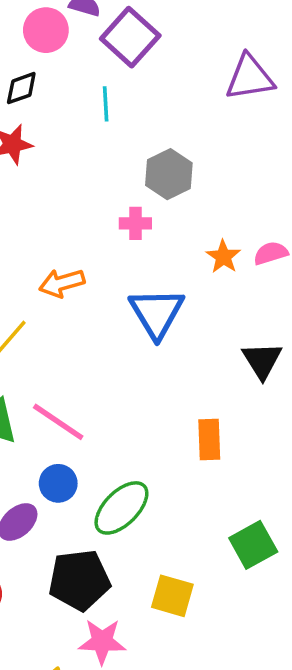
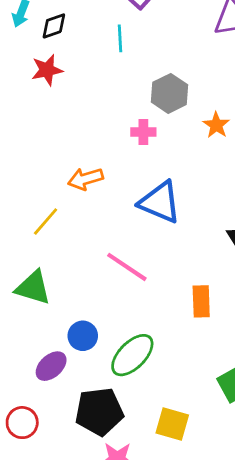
orange star: (223, 257) -> (216, 125), moved
blue triangle: (157, 313) -> (160, 202), turned -36
pink line: (58, 422) -> (127, 267), moved

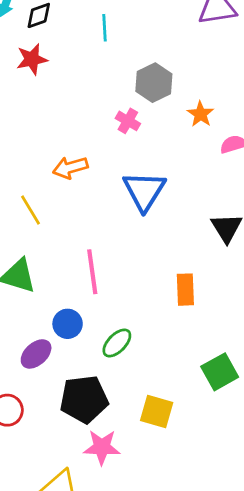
pink cross: (143, 132) -> (128, 121), turned 30
blue triangle: (160, 202) -> (144, 191), turned 39
yellow line: (46, 222) -> (31, 210), turned -72
pink line: (127, 267) -> (92, 272), moved, turned 48
green ellipse: (132, 355) -> (117, 343), size x0.7

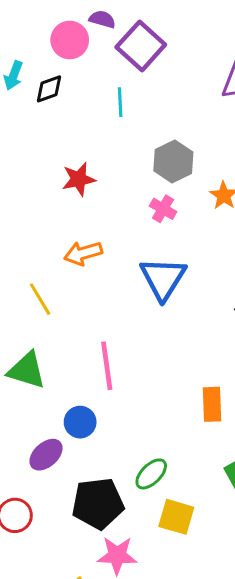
red star: (32, 59) -> (79, 179), moved
pink cross: (128, 121) -> (163, 209), moved
orange rectangle: (185, 290) -> (212, 404), moved
green ellipse: (117, 343) -> (151, 474), moved

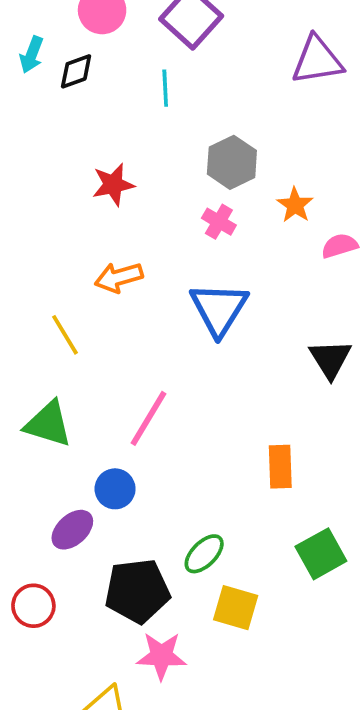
pink line: (107, 366) -> (148, 418), turned 39

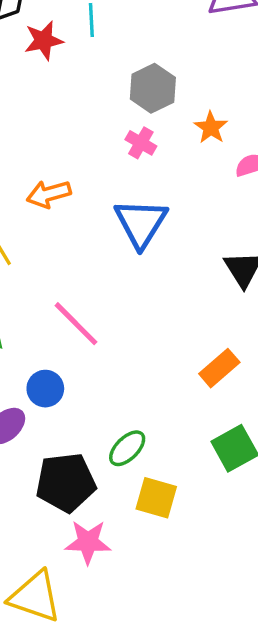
red star: (113, 185) -> (44, 40), moved
pink line: (148, 418) -> (76, 324), turned -76
orange rectangle: (280, 467) -> (219, 368), moved, turned 51

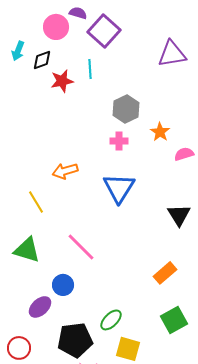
pink cross: (141, 143) -> (119, 141), turned -30

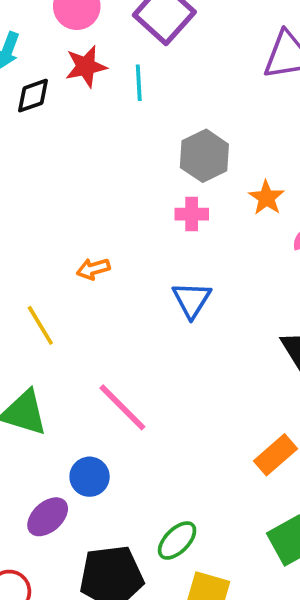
black diamond: (42, 60) -> (33, 96), moved
red star: (62, 81) -> (86, 66), moved
orange arrow: (65, 171) -> (93, 269), size x0.7
blue triangle: (119, 188) -> (192, 300), size x0.7

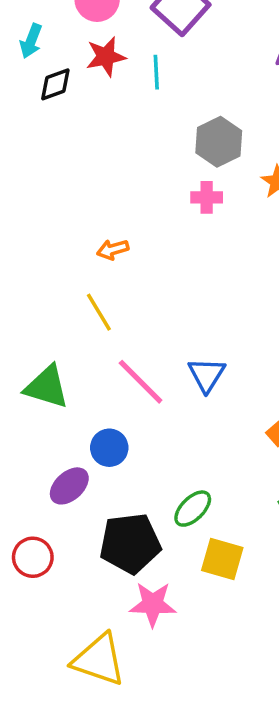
blue triangle: (192, 300) -> (207, 375), moved
yellow line: (40, 325) -> (99, 312), moved

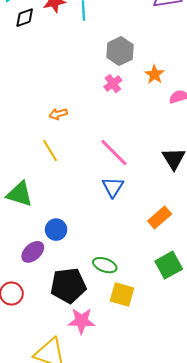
pink cross: (207, 197) -> (113, 84), turned -36
pink line: (141, 382) -> (114, 153), moved
green ellipse: (193, 509) -> (105, 265), turned 65

